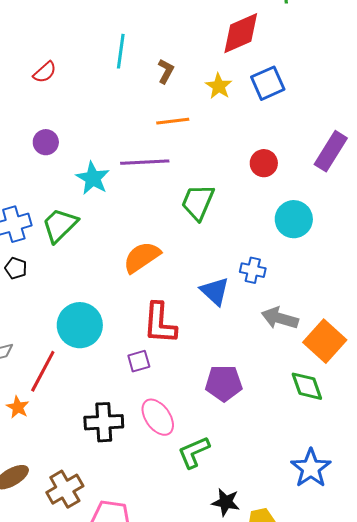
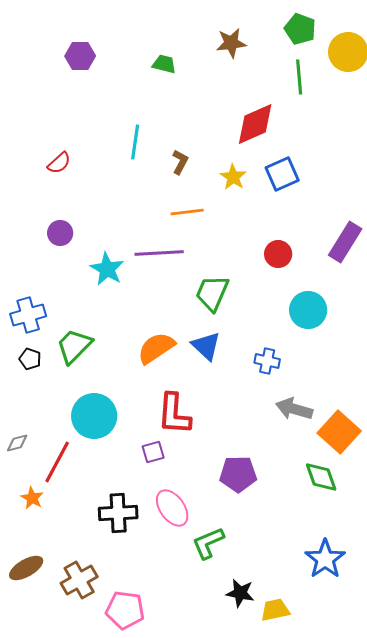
green trapezoid: (60, 225) -> (74, 346), moved
blue triangle: (215, 291) -> (206, 346), moved

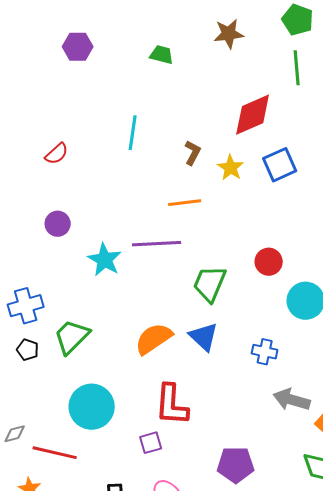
brown L-shape: (180, 162) -> (193, 153), moved
red circle: (278, 254) -> (269, 262), moved
red line: (57, 462) -> (55, 453), turned 75

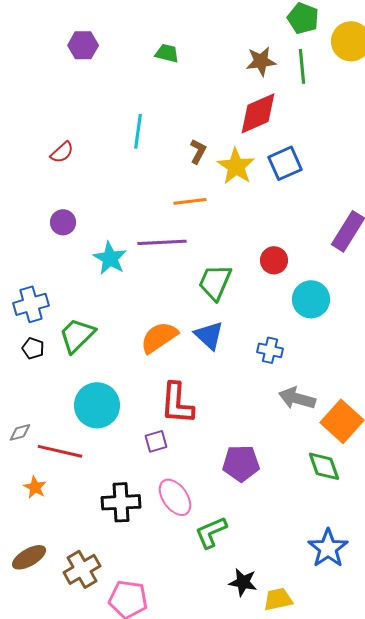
brown star: (229, 34) -> (261, 61), moved
yellow star: (231, 168) -> (236, 166), size x1.4

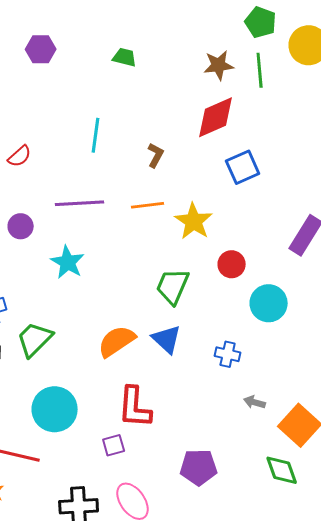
yellow star: (236, 166) -> (194, 221), moved
purple line: (162, 242) -> (80, 203), moved
gray arrow: (297, 398) -> (255, 402), size x0.6

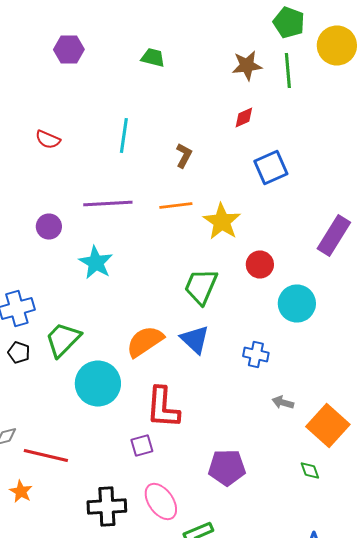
red diamond: (216, 117) -> (244, 118), size x0.5
red semicircle: (20, 156) -> (48, 140), moved, turned 65
cyan circle: (55, 409) -> (98, 384), moved
green diamond: (282, 470) -> (310, 470), size x0.6

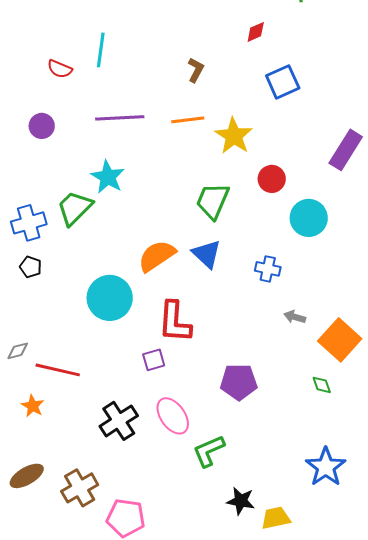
cyan line: (124, 136) -> (101, 50), moved
red semicircle: (48, 140) -> (60, 69), moved
purple circle: (49, 226) -> (42, 126), moved
green trapezoid: (63, 340) -> (75, 208), moved
black cross: (107, 506) -> (119, 421), turned -30

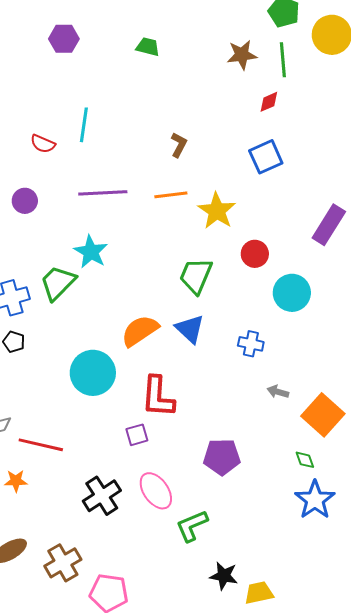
red diamond: (256, 32) -> (269, 102), moved
orange star: (33, 406) -> (16, 481), turned -30
blue star: (326, 467) -> (315, 500), moved

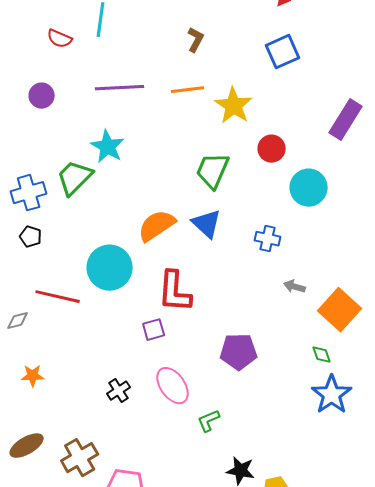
red line: (41, 445) -> (58, 297), moved
black cross: (102, 496) -> (119, 391), size x0.6
green L-shape: (192, 526) -> (209, 421), size x0.7

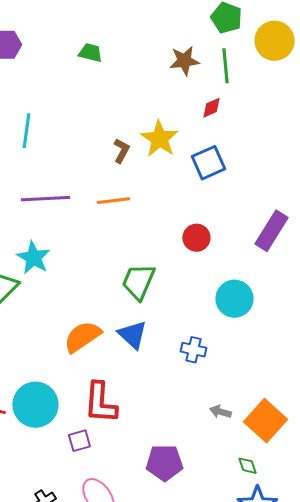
yellow star: (234, 106) -> (159, 139), moved
red circle: (272, 149) -> (196, 238), moved
cyan circle: (110, 268) -> (35, 405), moved
gray arrow: (295, 287) -> (220, 412), moved

